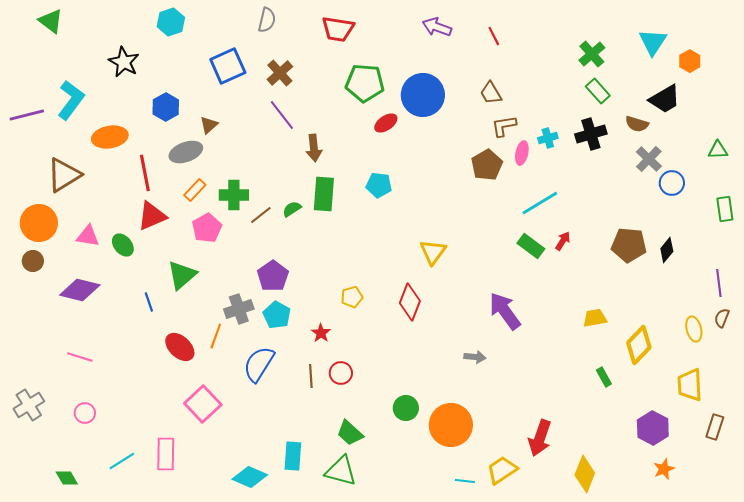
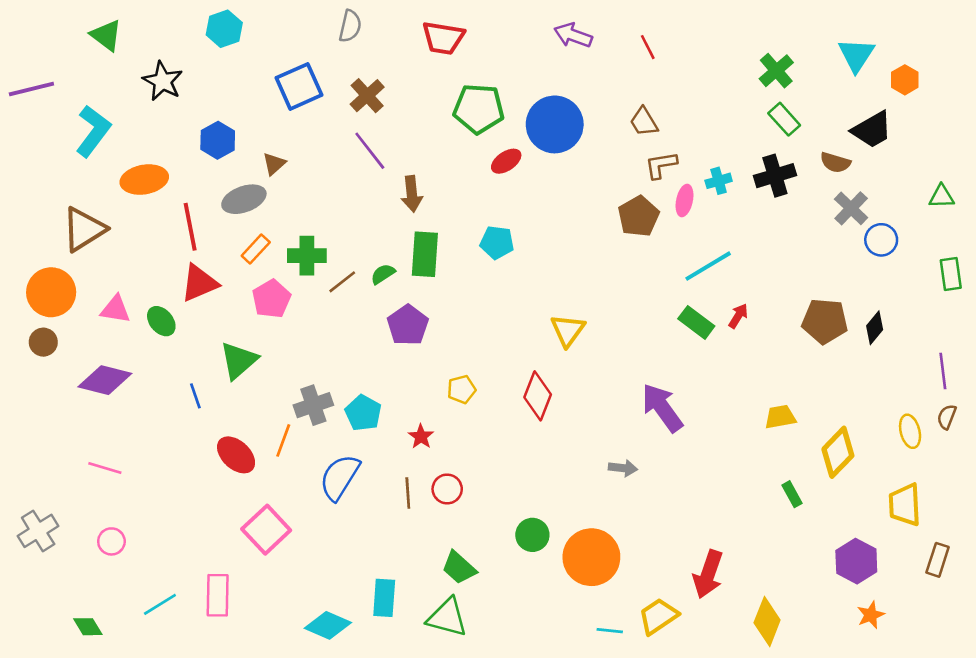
green triangle: (51, 21) -> (106, 35), moved
purple line: (27, 115) -> (31, 89), moved
purple pentagon: (273, 276) -> (408, 325), moved

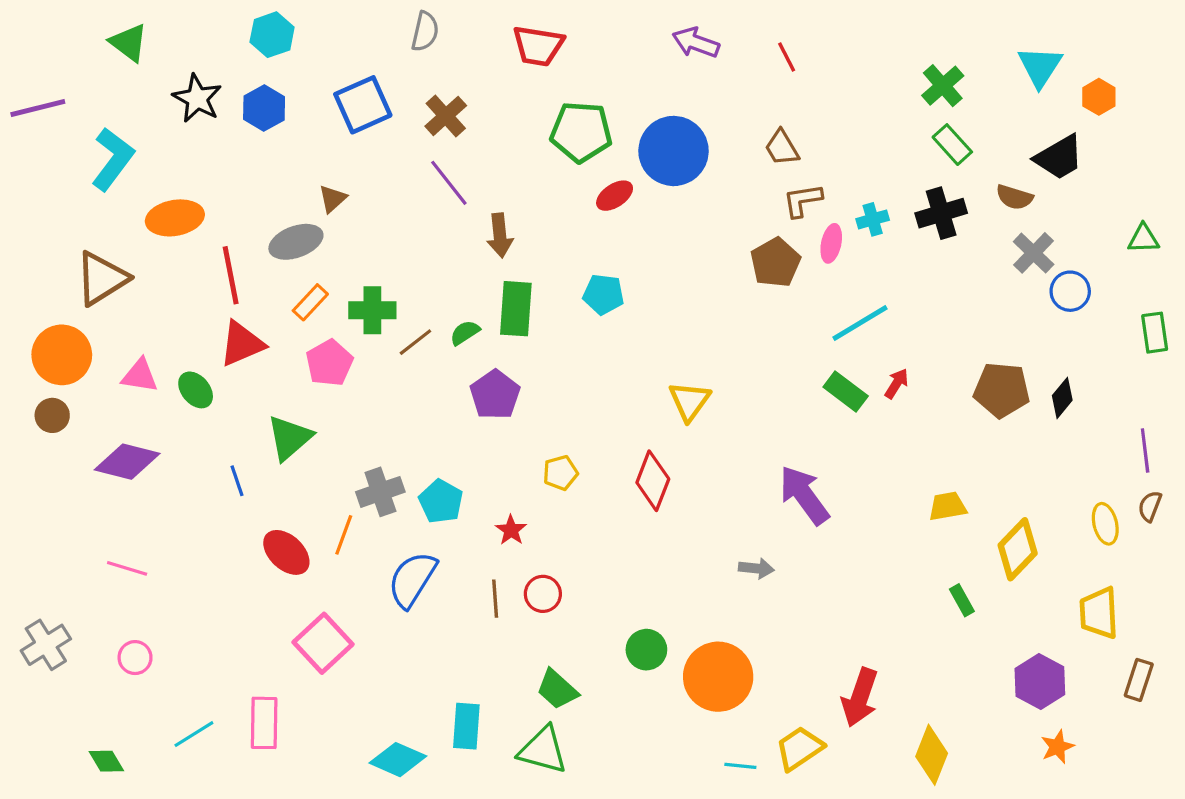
blue hexagon: (218, 140) -> (264, 108), moved

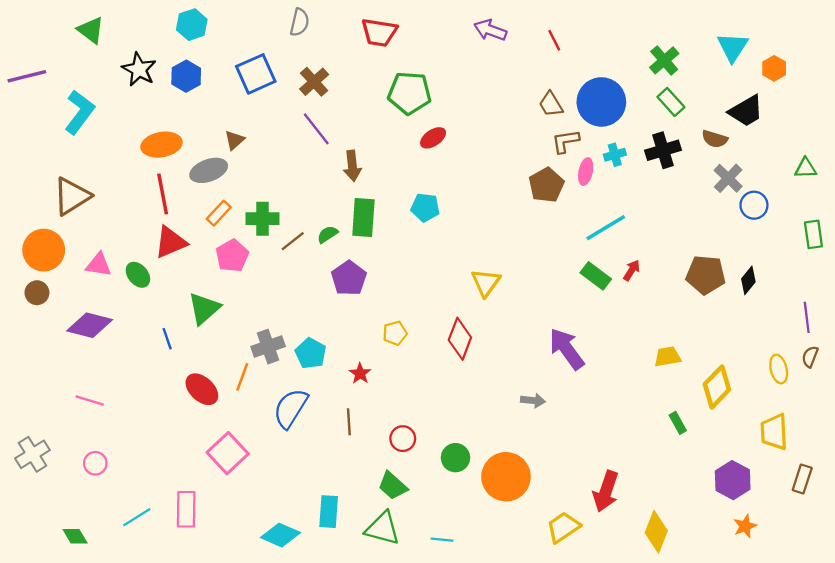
blue circle: (674, 151) -> (601, 102), moved
orange ellipse: (175, 218) -> (161, 145), moved
red circle: (543, 594) -> (403, 439), moved
cyan line: (740, 766) -> (442, 540), moved

